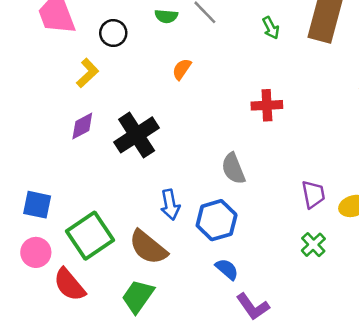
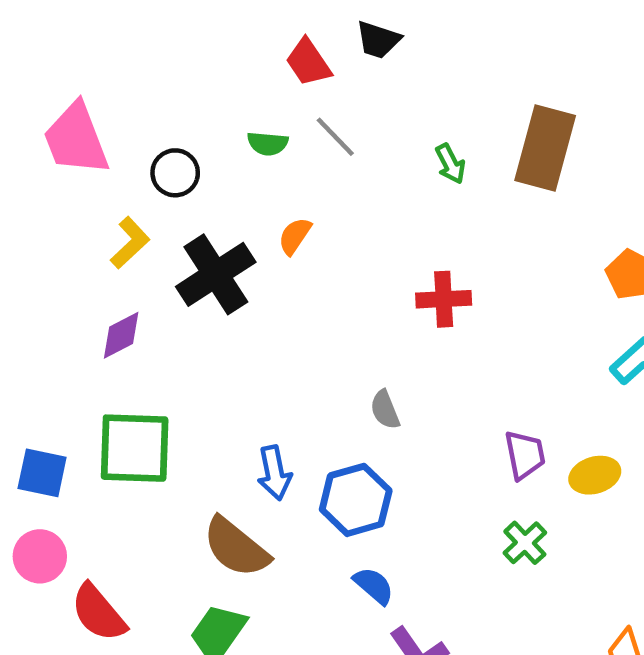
black cross: (137, 135) -> (216, 274), moved
gray semicircle: (233, 169) -> (385, 410), size x0.7
green square: (90, 236) -> (135, 448), moved, turned 36

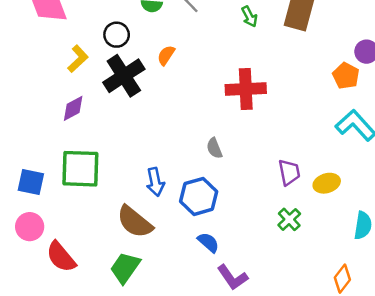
black circle: (175, 173) -> (117, 35), moved
red cross: (444, 299) -> (246, 89), size x1.4

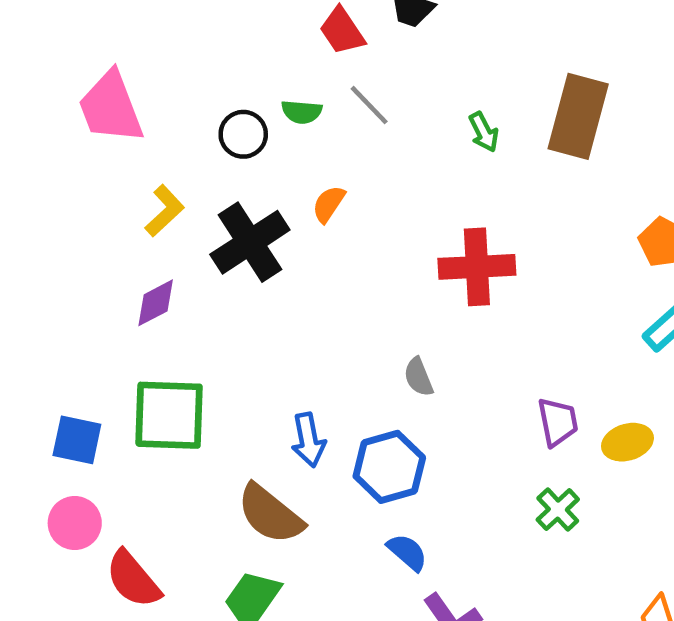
black circle: (117, 35) -> (243, 134), moved

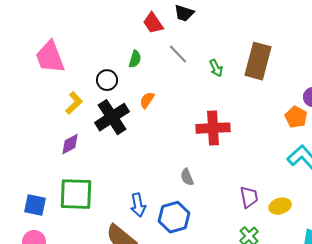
gray line: (369, 105) -> (178, 54), moved
green semicircle: (302, 112) -> (135, 59), turned -78
black circle: (243, 134) -> (107, 80), moved

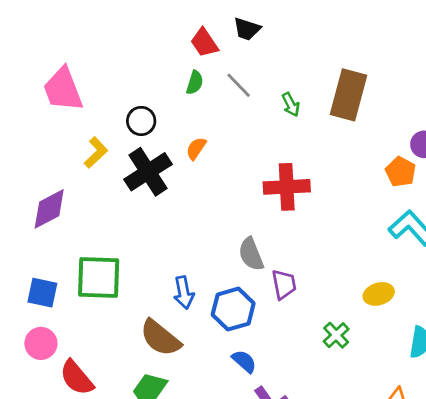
green semicircle: (135, 59) -> (195, 83), moved
purple diamond: (70, 144) -> (49, 209), moved, size x1.4
gray semicircle: (187, 177) -> (251, 254), size x1.4
purple trapezoid: (249, 197) -> (284, 284), moved

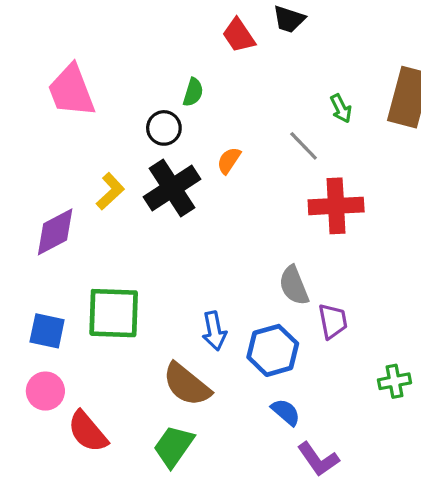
green semicircle: (195, 83) -> (193, 92), moved
gray line: (239, 85) -> (304, 146), moved
yellow L-shape: (96, 153) -> (110, 191), moved
green cross: (336, 335) -> (394, 381), turned 32

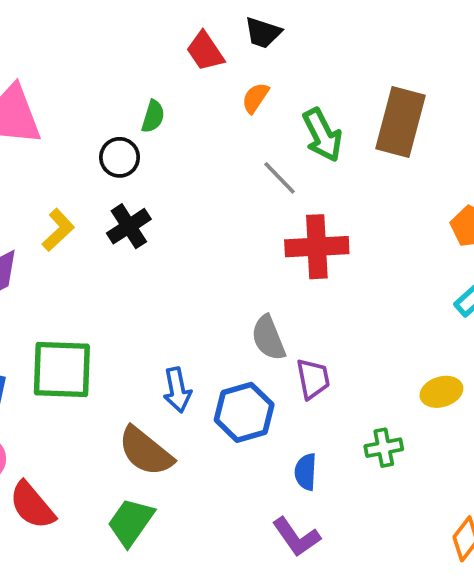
green arrow: (341, 108) -> (322, 135), size x1.6
orange semicircle: (229, 160) -> (255, 98), moved
black cross: (172, 188) -> (129, 226), size x0.7
blue semicircle: (286, 412) -> (306, 472), moved, turned -128

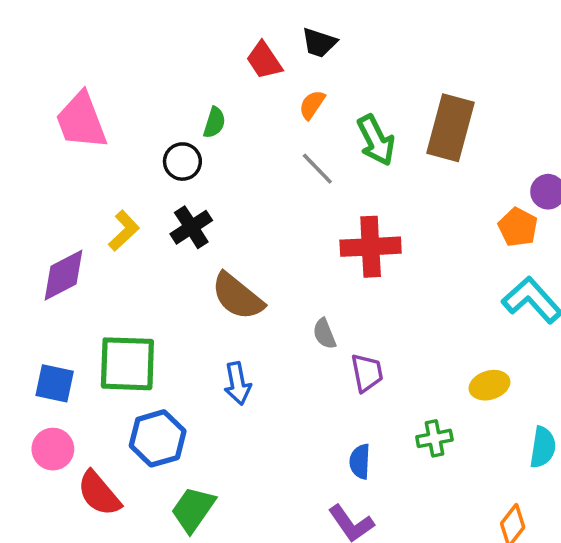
gray line: (280, 178) -> (317, 169), moved
gray semicircle: (268, 338) -> (324, 334), size x0.7
blue hexagon: (244, 412) -> (158, 438), moved
brown semicircle: (146, 451) -> (237, 296), moved

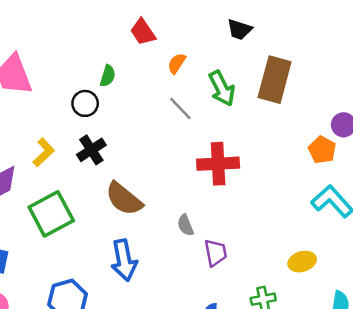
black trapezoid: (319, 43) -> (239, 29), moved
green square: (127, 364) -> (51, 214), moved, turned -30
blue arrow: (237, 383) -> (124, 260), size x1.4

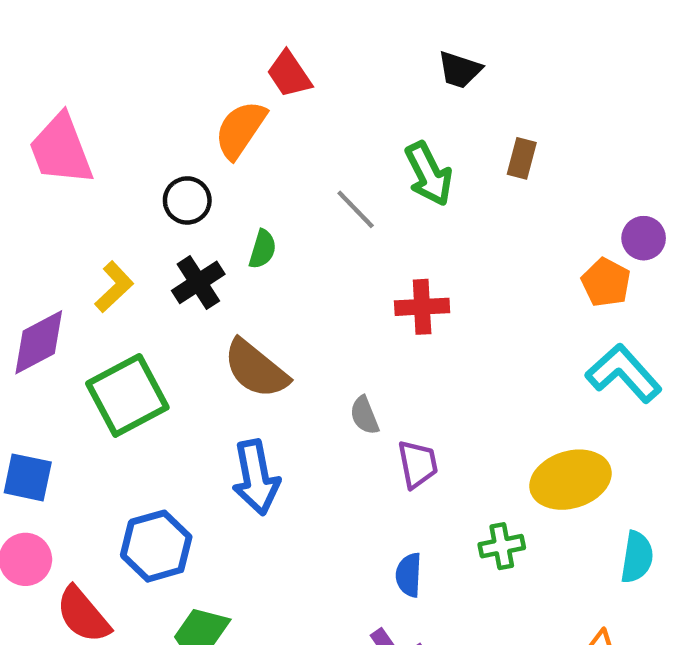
orange semicircle: (177, 63) -> (240, 130), moved, size x1.6
green semicircle: (108, 76) -> (263, 249), moved
brown rectangle: (275, 80) -> (522, 158), size x0.5
red cross: (218, 164) -> (422, 307), size x0.7
yellow ellipse: (302, 262) -> (570, 480), size x1.6

